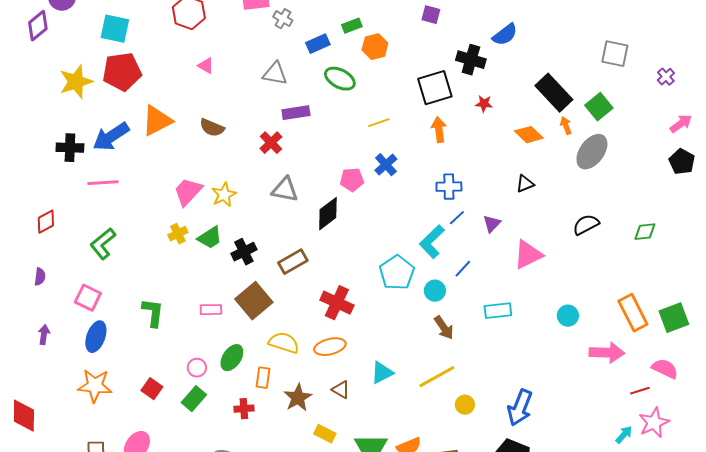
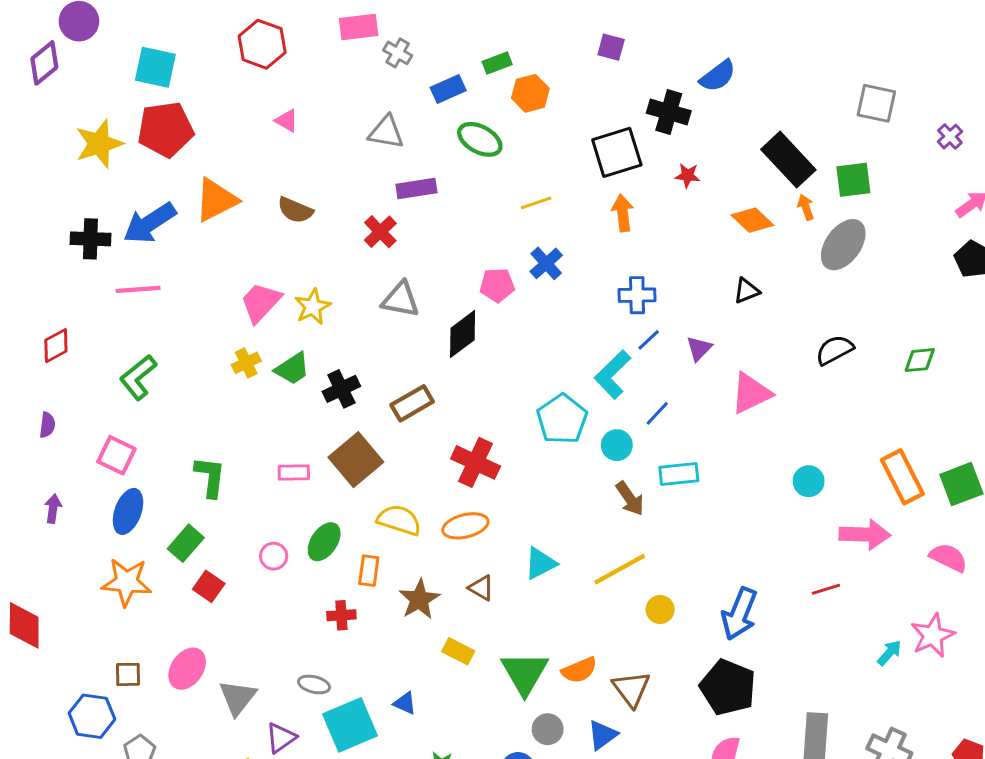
green square: (599, 107) -> (853, 180), turned 32
cyan rectangle: (498, 311) -> (679, 474), moved
red line: (640, 391) -> (826, 589), moved
green rectangle: (194, 399) -> (186, 543), moved

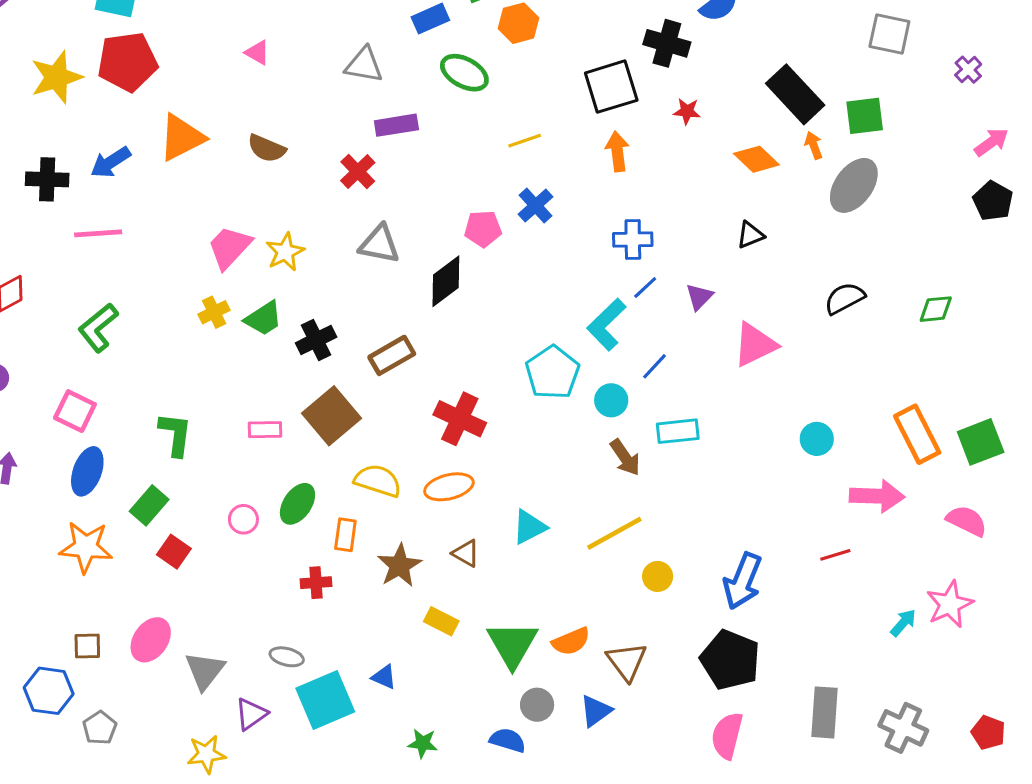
blue arrow: (150, 223) -> (111, 162), size x0.7

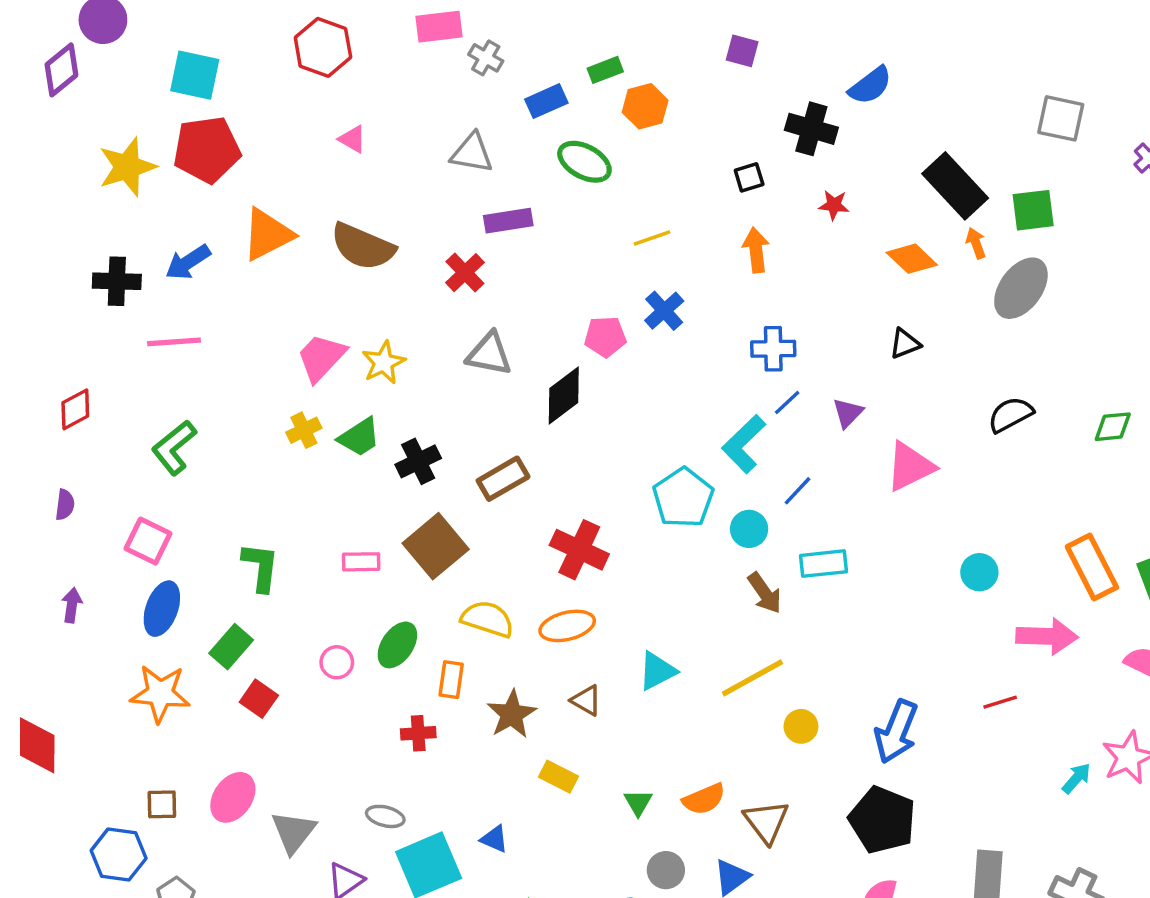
black square: (611, 87) -> (749, 177), size x0.5
brown semicircle: (267, 148) -> (363, 247), size x1.5
green triangle: (512, 644) -> (638, 803), size x0.5

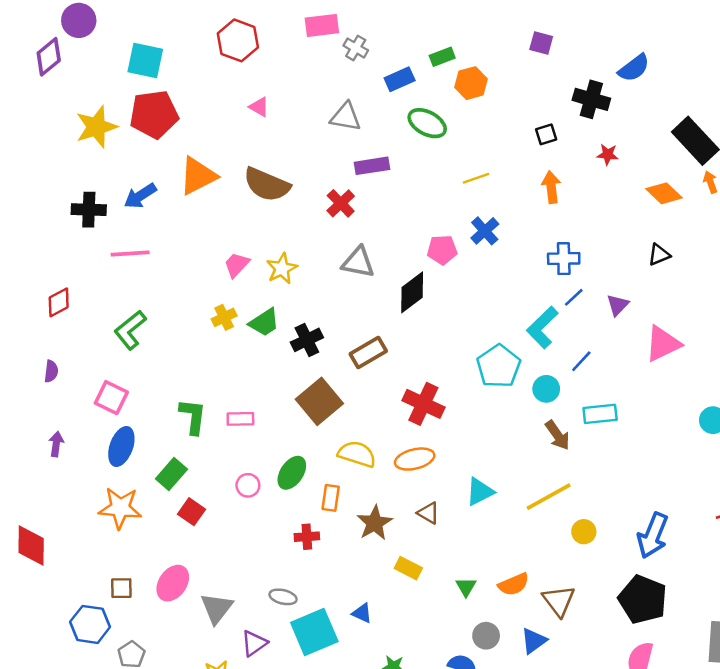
pink trapezoid: (321, 357) -> (237, 265), size x0.7
pink rectangle: (361, 562) -> (240, 419), moved

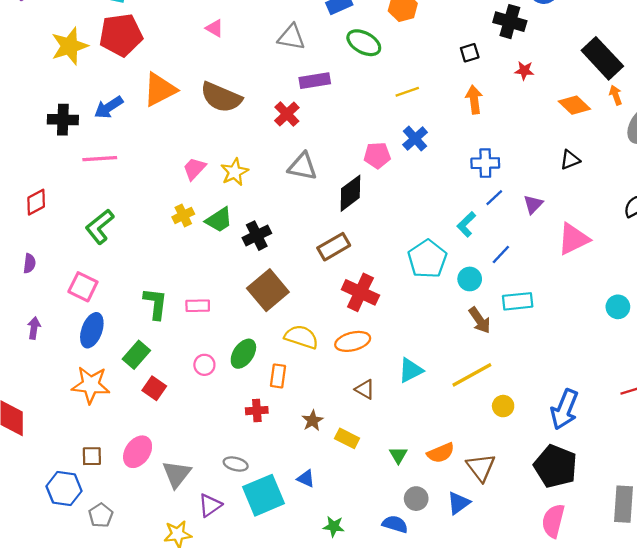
cyan L-shape: (542, 327) -> (466, 224), size x0.7
brown rectangle: (368, 352) -> (334, 247), moved
brown star: (375, 523) -> (313, 421), moved, size x0.7

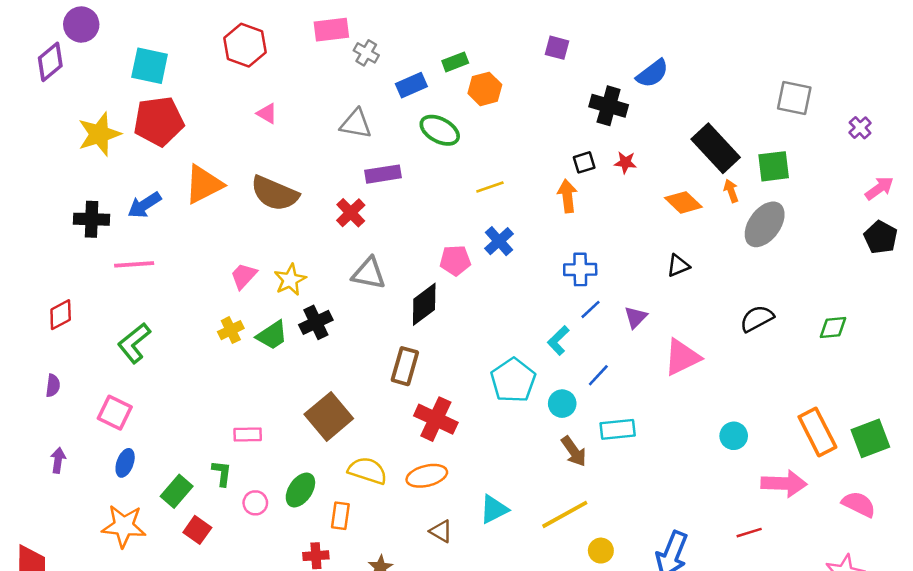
black square: (470, 53) -> (584, 162), moved
black cross: (257, 236) -> (316, 322), moved
brown rectangle: (334, 247) -> (405, 366), turned -44
green L-shape: (155, 304) -> (222, 473), moved, size x0.7
blue ellipse: (92, 330) -> (125, 463), size x0.7

